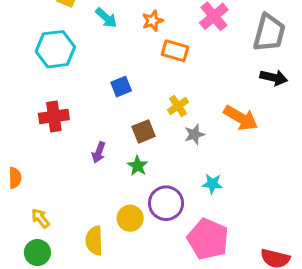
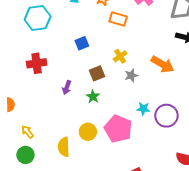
purple circle: (166, 203) -> (166, 116), moved
pink pentagon: (208, 239) -> (118, 129), moved

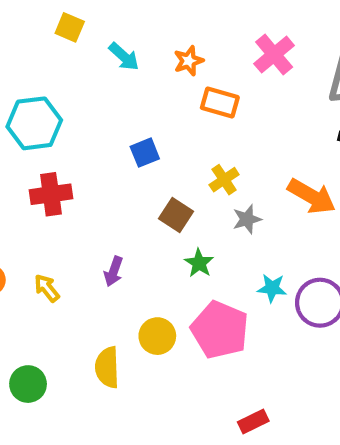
cyan hexagon: (38, 18) -> (34, 123), moved
brown square: (97, 73) -> (176, 215), turned -35
purple arrow: (67, 87) -> (114, 271), moved
green star: (93, 97) -> (199, 263), moved
yellow arrow: (27, 132) -> (47, 288), moved

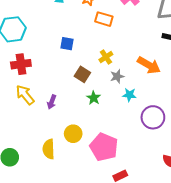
blue square: (145, 153) -> (67, 44), turned 32
yellow arrow: (47, 288) -> (25, 95), moved, size x1.5
cyan star: (272, 288) -> (129, 95), moved
pink pentagon: (220, 330) -> (104, 147), moved

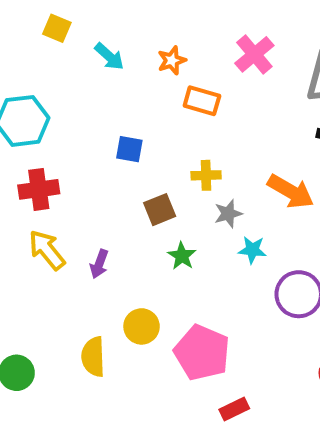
yellow cross: (106, 57) -> (206, 175), turned 32
brown square: (82, 74) -> (160, 210), turned 35

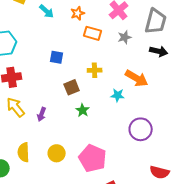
gray star: (228, 214) -> (125, 37), moved
cyan star: (252, 250) -> (118, 95), moved
yellow circle: (142, 326) -> (57, 153), moved
yellow semicircle: (93, 357) -> (24, 152), moved

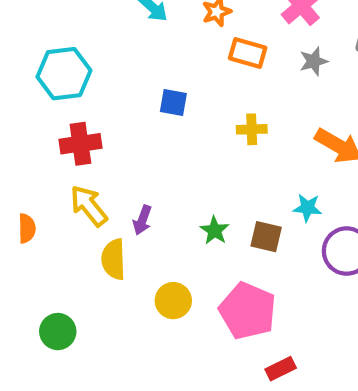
brown square: (72, 87) -> (266, 237), moved, turned 35
cyan star: (118, 95) -> (307, 208), moved
green star: (83, 110) -> (215, 230), moved
yellow semicircle: (24, 152) -> (113, 259), moved

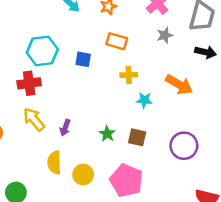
orange rectangle: (248, 53) -> (117, 41), moved
cyan hexagon: (64, 74) -> (42, 51), moved
cyan star: (307, 208) -> (144, 100), moved
yellow semicircle: (113, 259) -> (54, 163), moved

